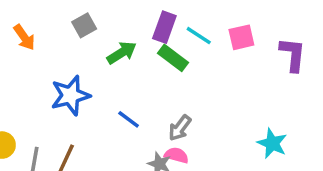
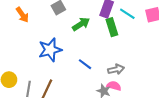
green rectangle: (173, 58) -> (112, 27), turned 36
gray arrow: (180, 128) -> (116, 69), turned -140

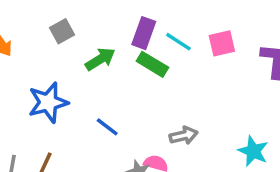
green rectangle: (112, 27) -> (152, 64), turned -42
gray arrow: (116, 69) -> (184, 136), moved

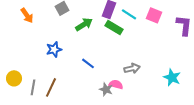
pink square: (222, 43) -> (154, 15), turned 35
blue star: (48, 103) -> (54, 49), size x0.7

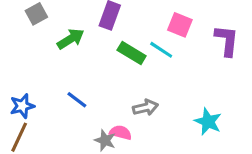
cyan line: (129, 14) -> (161, 50), moved
green rectangle: (114, 27) -> (132, 53), moved
blue star: (54, 49) -> (22, 106), moved

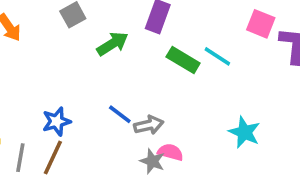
pink square: (180, 25) -> (261, 24), moved
gray arrow: (146, 108) -> (149, 125), moved
cyan star: (208, 122) -> (244, 132), moved

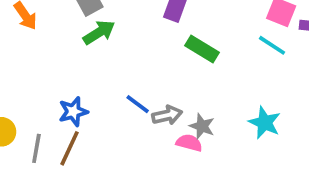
green arrow: (113, 44) -> (99, 32), moved
cyan line: (217, 56) -> (272, 45), moved
gray star: (152, 161) -> (202, 126), moved

